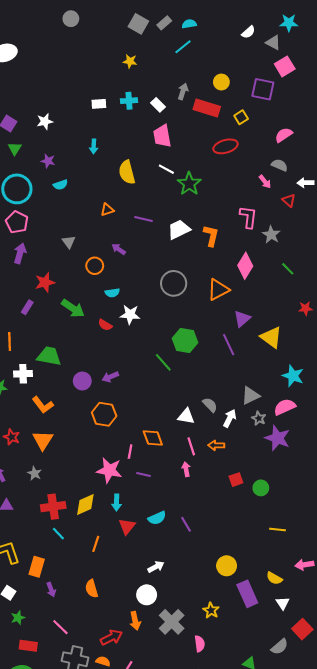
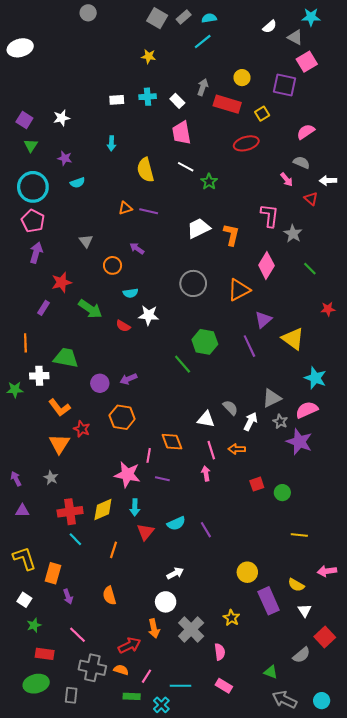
green star: (189, 184) -> (209, 182), size x0.7
purple line: (144, 219) -> (149, 211), moved
red star: (12, 437) -> (82, 429), moved

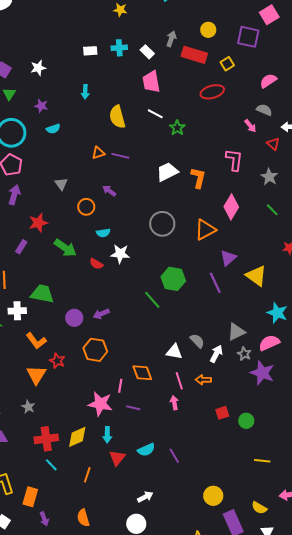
gray star: (293, 234) -> (269, 177), moved

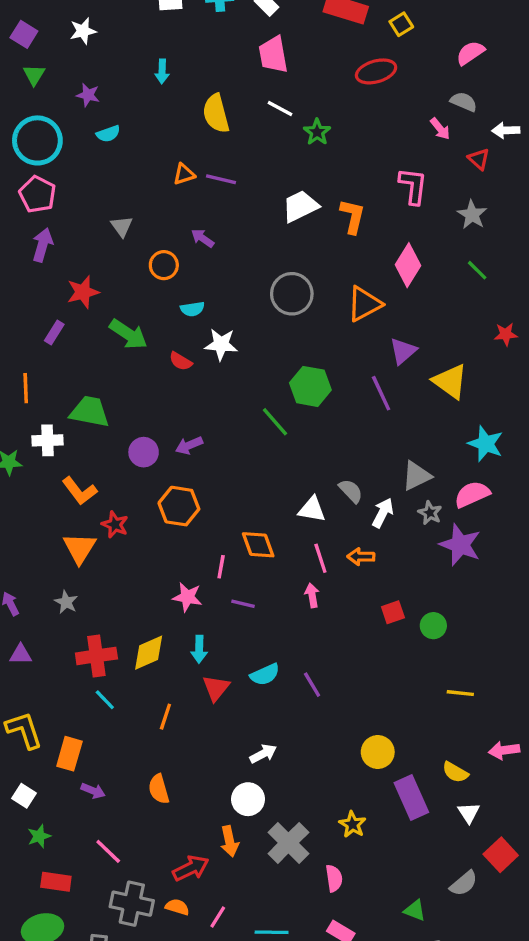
pink star: (100, 404) -> (187, 597), size x0.7
purple arrow: (44, 519) -> (93, 791), turned -48

